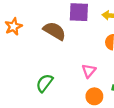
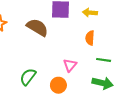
orange circle: (94, 96) -> (58, 85), moved

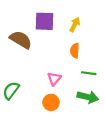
yellow arrow: (90, 13) -> (75, 25), turned 112
orange circle: (58, 85) -> (51, 102), moved

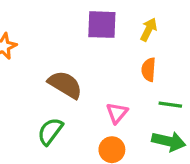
brown semicircle: (21, 40) -> (65, 85), moved

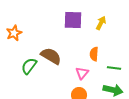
orange semicircle: (149, 70) -> (94, 54), moved
green semicircle: (50, 131) -> (29, 66), moved

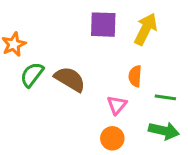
yellow arrow: (101, 23) -> (146, 29), size x1.5
green semicircle: (29, 66) -> (32, 75), moved

